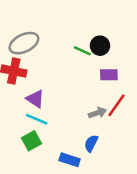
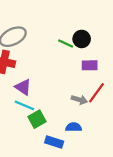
gray arrow: (97, 113) -> (79, 100), turned 35
green square: (32, 141) -> (37, 119), moved
blue semicircle: (91, 143) -> (74, 127), turned 63

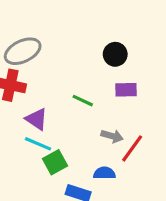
green line: (66, 44) -> (83, 101), moved
red line: (96, 93) -> (132, 148), moved

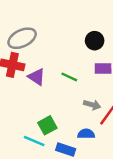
purple triangle: (37, 119) -> (37, 77), moved
cyan line: (38, 144) -> (34, 141), moved

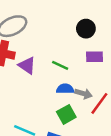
green square: (47, 125) -> (66, 114), moved
blue semicircle: (86, 134) -> (65, 89), moved

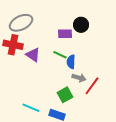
purple rectangle: (94, 57) -> (65, 34), moved
blue semicircle: (65, 89) -> (71, 62), moved, turned -88

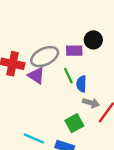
gray ellipse: (21, 23) -> (45, 57), moved
green line: (60, 55) -> (68, 76), turned 40

